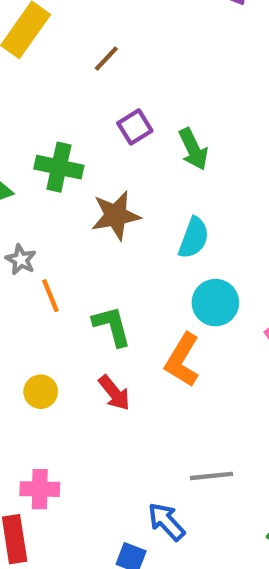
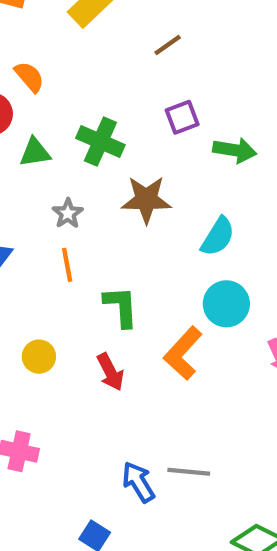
green arrow: (193, 149) -> (235, 150), turned -66
gray star: (21, 260) -> (68, 213), moved
blue arrow: (166, 522) -> (138, 482), moved

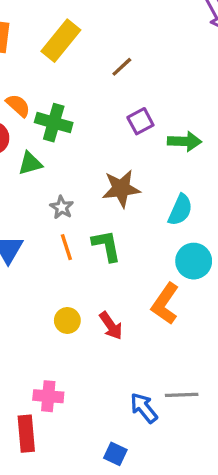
green cross: (100, 142) -> (54, 123), moved
green L-shape: (121, 307) -> (106, 246), moved
yellow circle: (39, 357) -> (67, 320), moved

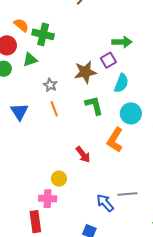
purple square: (140, 121) -> (108, 60), moved
green L-shape: (106, 246) -> (94, 105), moved
yellow circle: (67, 320) -> (59, 179), moved

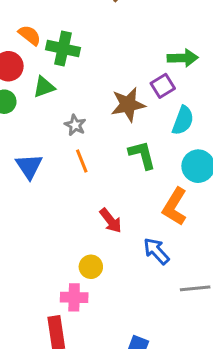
red arrow: (83, 155) -> (111, 221), moved
blue arrow: (105, 203) -> (156, 251), moved

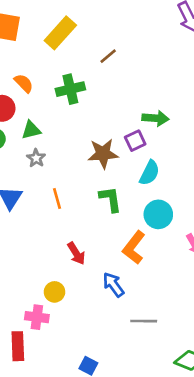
green cross: (63, 49) -> (70, 89), moved, turned -32
gray star: (75, 125) -> (36, 158), moved

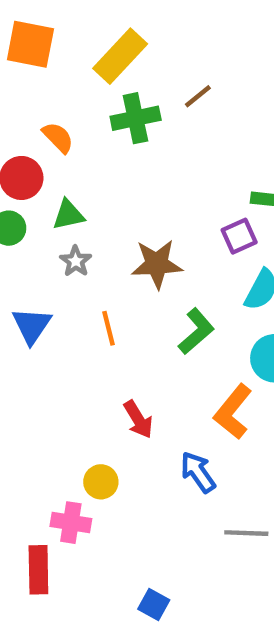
green cross: (70, 89) -> (136, 118), moved
brown star: (103, 154) -> (157, 264), moved
green L-shape: (110, 199) -> (196, 331), turned 56

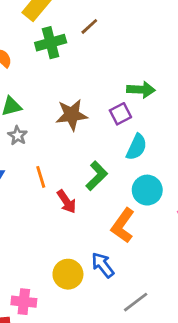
brown star: (157, 264) -> (72, 115), moved
red arrow: (138, 419) -> (66, 202), moved
yellow circle: (101, 482) -> (68, 274), moved, size x1.4
gray line: (246, 533) -> (136, 302), turned -36

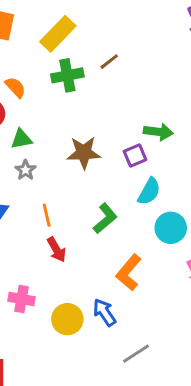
cyan circle: (147, 190) -> (171, 228), moved
red arrow: (66, 202) -> (56, 250), moved
pink cross: (24, 302) -> (22, 299), moved

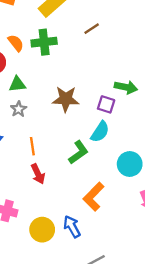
green cross: (67, 75) -> (44, 42), moved
purple square: (135, 155) -> (106, 104), turned 36
cyan semicircle: (149, 191) -> (100, 132), moved

